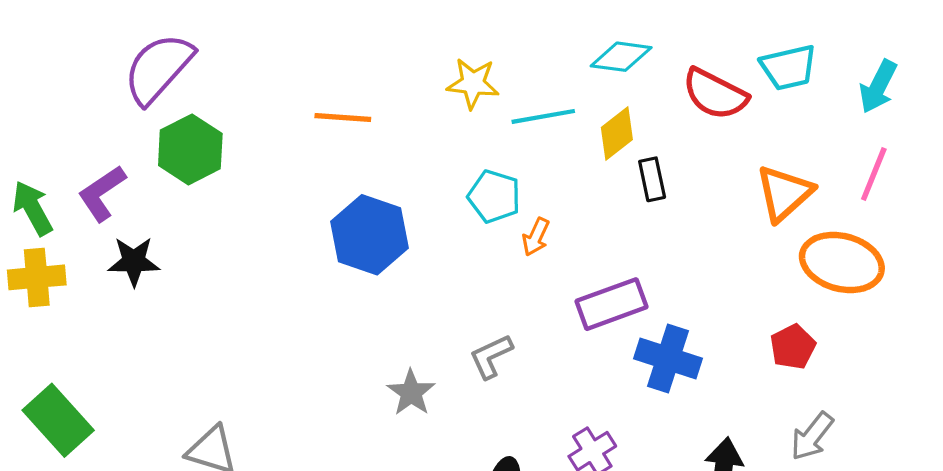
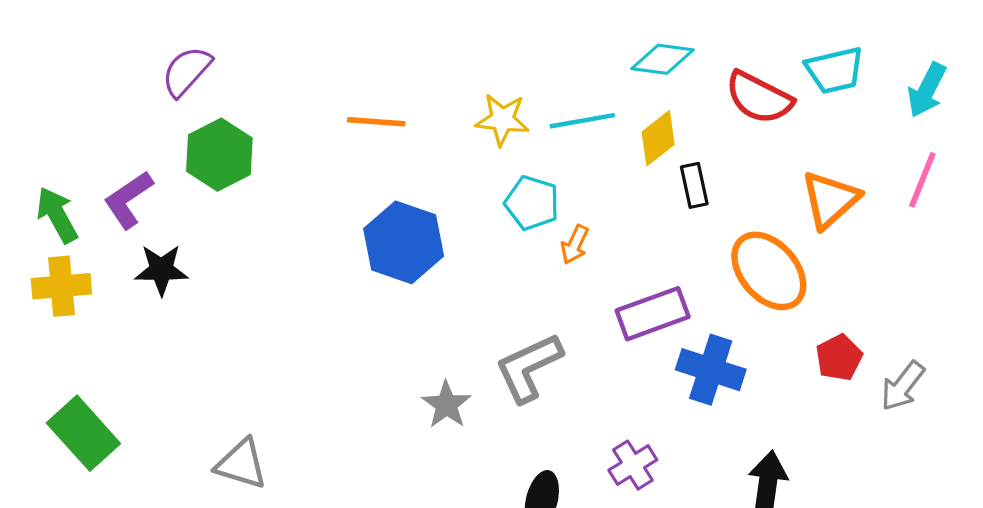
purple semicircle: (158, 68) -> (186, 71), size x0.7
yellow star: (473, 83) -> (502, 120), moved
orange ellipse: (842, 262) -> (769, 271), moved, turned 34
gray L-shape: (491, 356) -> (529, 367), size x1.5
gray arrow: (812, 436) -> (903, 386), moved

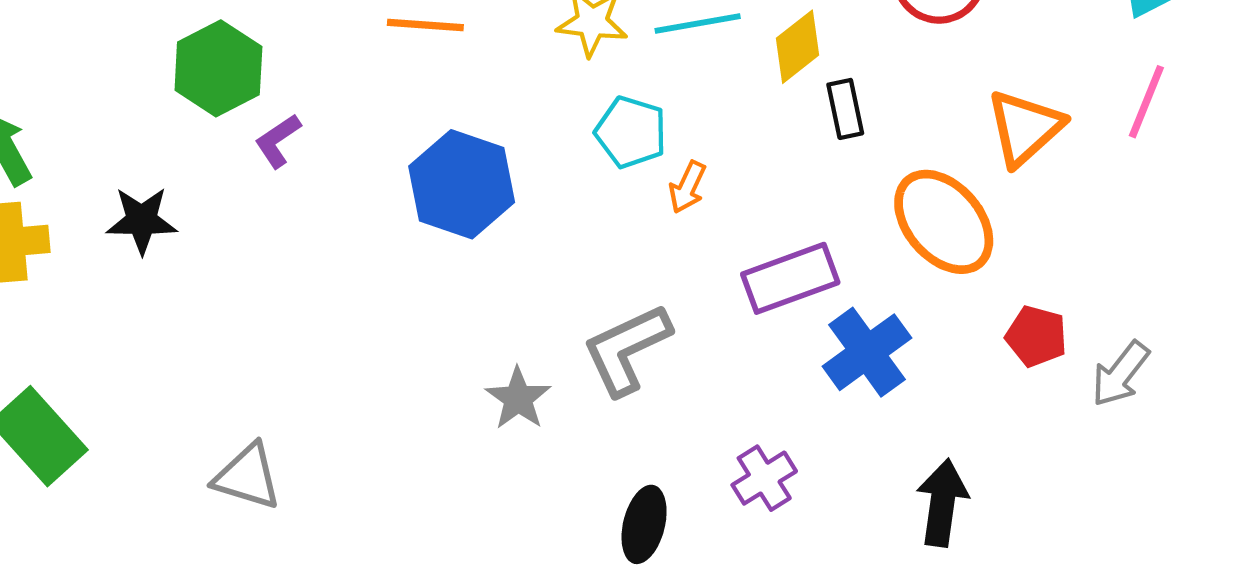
purple L-shape: (128, 200) -> (278, 141), moved, size x0.7
red pentagon: (839, 358) -> (1036, 336), turned -30
blue cross: (711, 370) -> (867, 352), turned 36

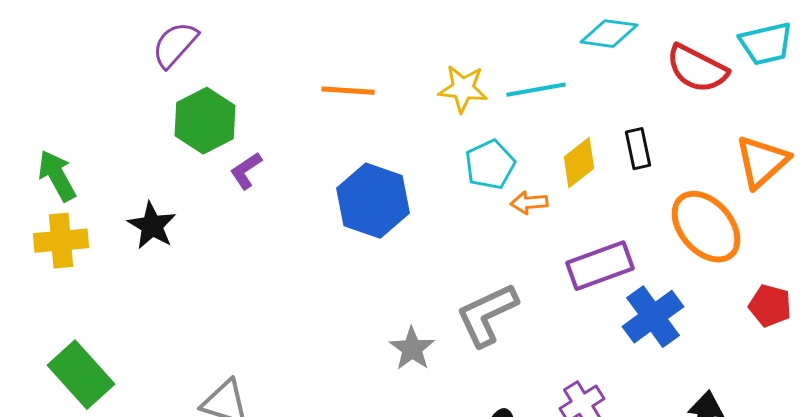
yellow diamond: (797, 47) -> (579, 163), moved
cyan pentagon: (631, 132) -> (490, 165), turned 30
orange arrow: (687, 187) -> (529, 203), turned 60
black star: (142, 220) -> (152, 226), turned 30

